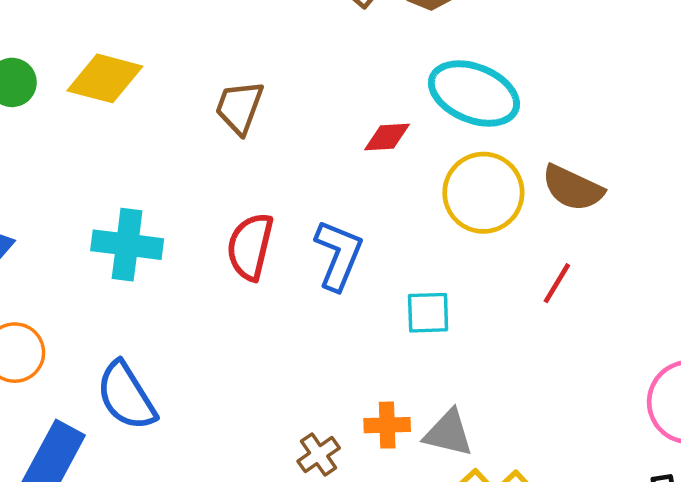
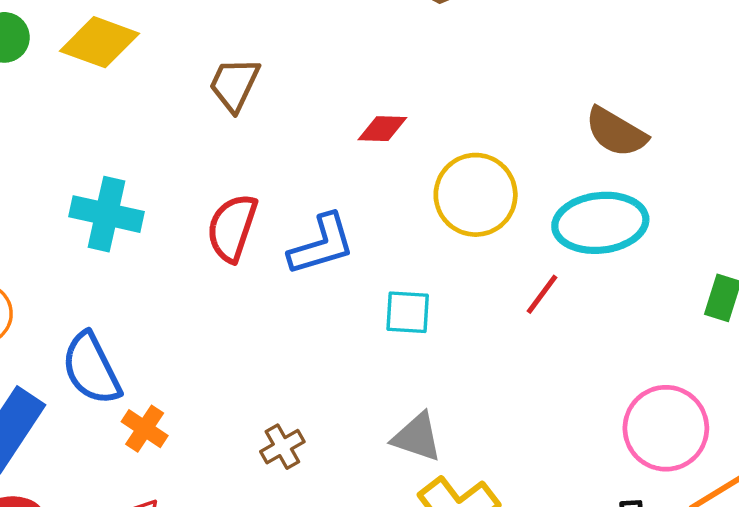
cyan ellipse: (474, 93) -> (600, 223), moved, turned -34
brown semicircle: (573, 188) -> (616, 132), moved
blue L-shape: (338, 255) -> (322, 245), turned 46
orange cross: (387, 425) -> (145, 429), moved, turned 30

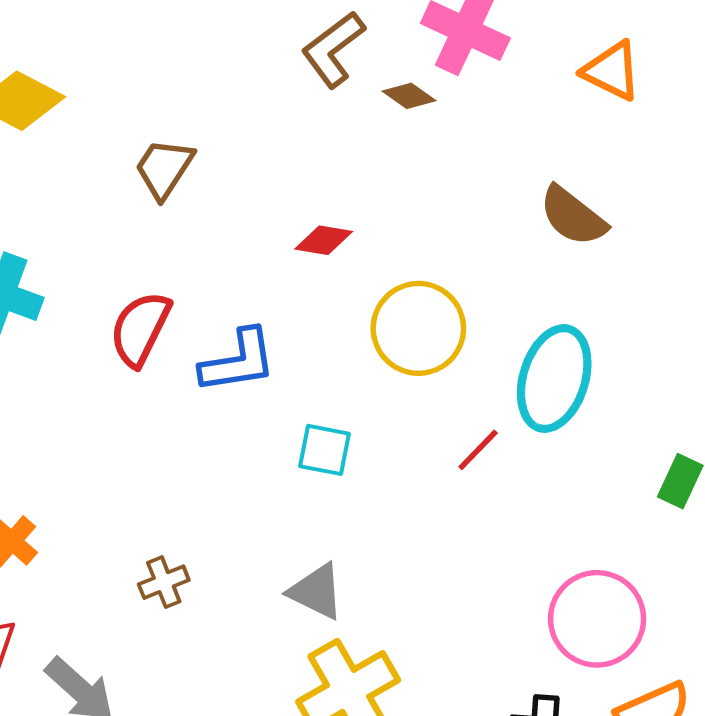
brown semicircle: (616, 132) -> (573, 216), moved
cyan ellipse: (600, 223) -> (554, 379), turned -74

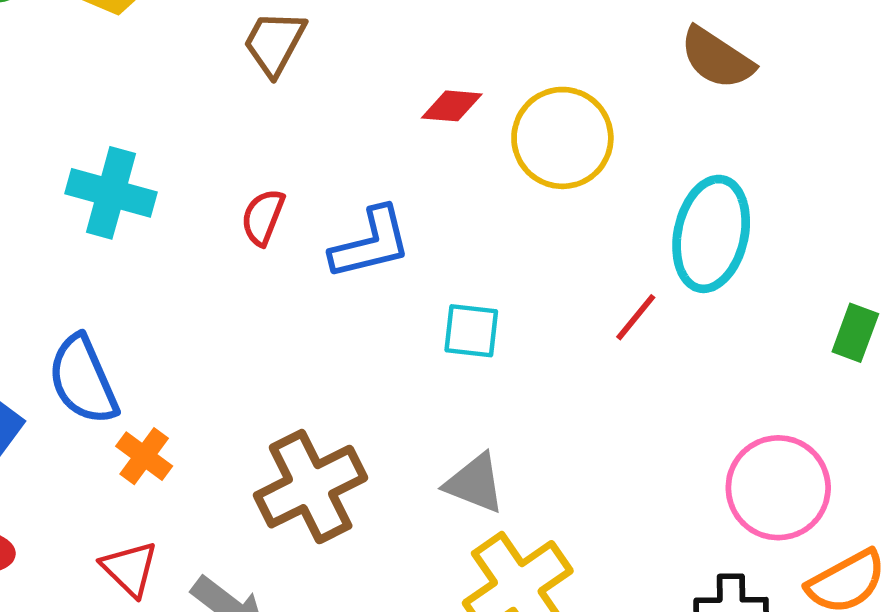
yellow circle: (418, 328) -> (562, 138), moved
red semicircle: (140, 329) -> (263, 217), size x0.7
brown cross: (164, 582) -> (311, 487), size x2.0

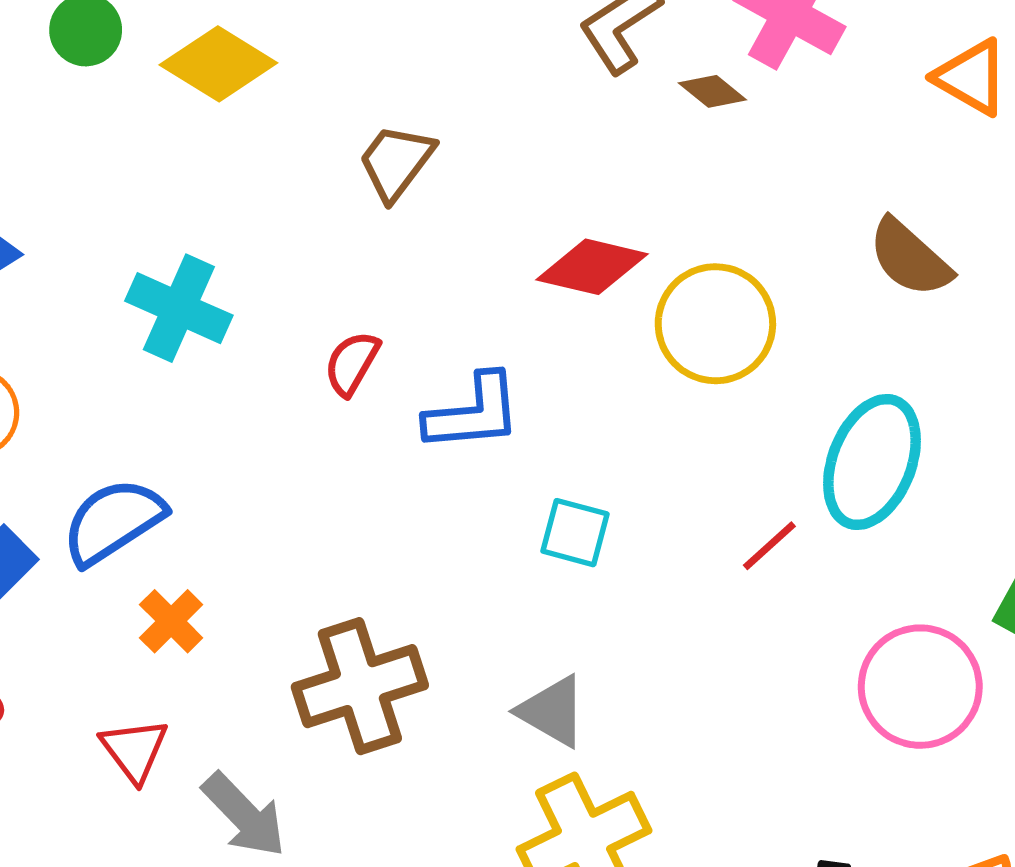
red diamond: (452, 106) -> (592, 267), size x1.5
blue semicircle: (83, 380) -> (113, 521), turned 72
pink circle: (778, 488) -> (920, 687), moved

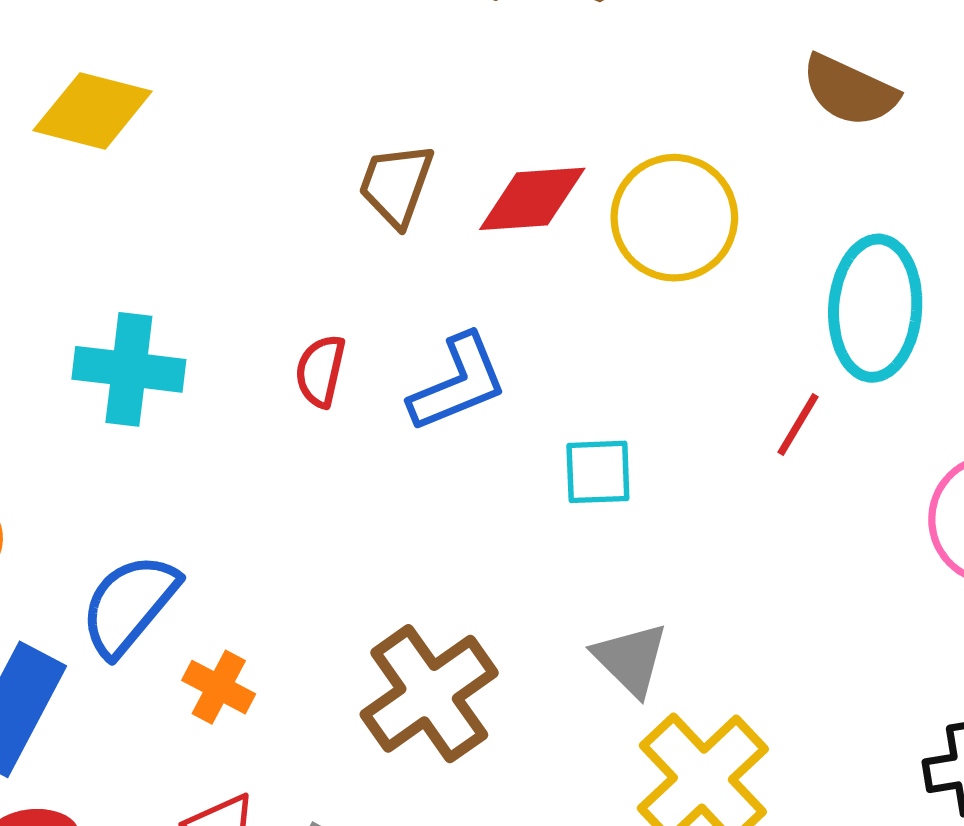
brown trapezoid: (396, 162) -> (396, 185), moved
gray triangle: (552, 711) -> (631, 659), turned 32

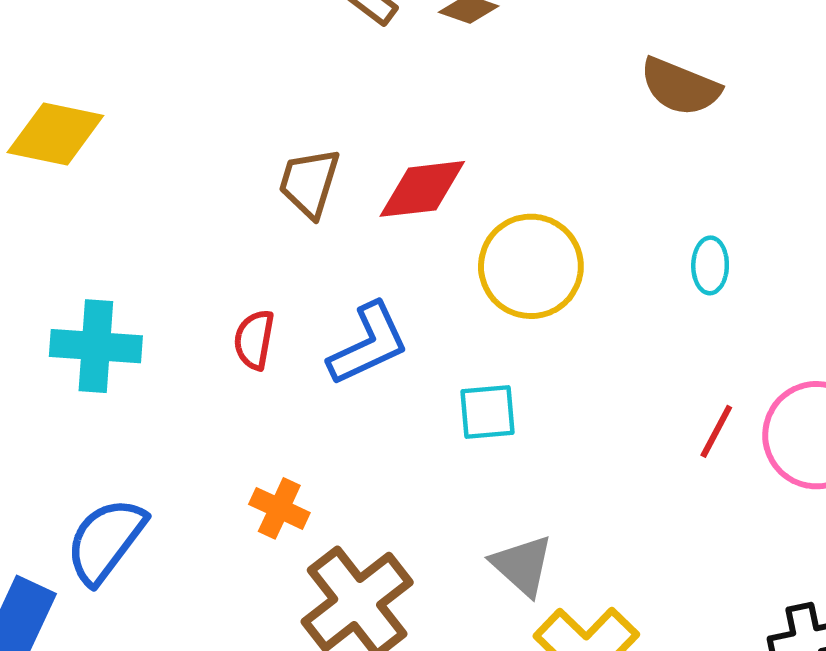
yellow circle: (674, 218) -> (531, 266), moved
cyan ellipse: (875, 308) -> (710, 265), size x0.5
red line: (798, 425) -> (716, 431), moved
orange cross: (219, 687) -> (279, 508), moved

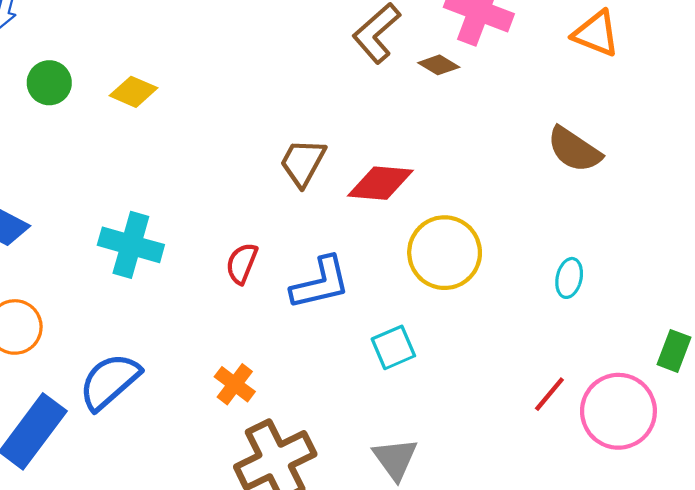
yellow diamond: (55, 134) -> (134, 92), size x0.7
cyan square: (488, 412) -> (393, 347), turned -30

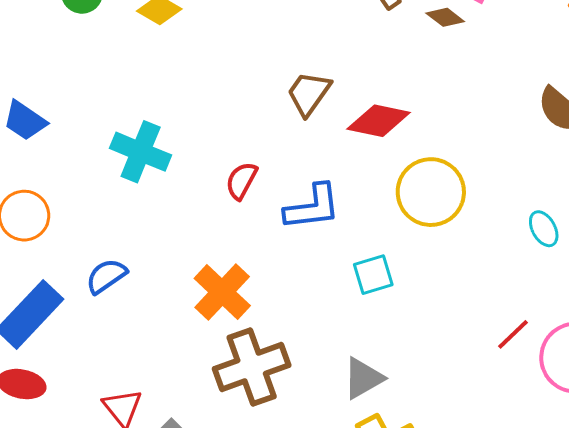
cyan ellipse: (569, 278) -> (544, 229), turned -48
blue semicircle: (110, 381) -> (106, 276), size x0.7
orange cross: (235, 384) -> (222, 292), size x1.5
gray triangle: (395, 459) -> (363, 378), turned 30

